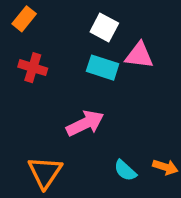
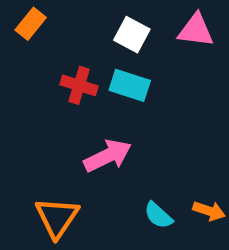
pink triangle: (139, 55) -> (196, 30), moved
red cross: (33, 68) -> (79, 85), moved

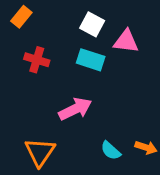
pink triangle: (196, 30) -> (126, 41), moved
red cross: (79, 85) -> (37, 60), moved

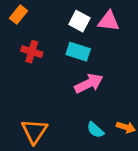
pink triangle: (126, 41) -> (109, 21), moved
pink arrow: (75, 109) -> (89, 83), moved

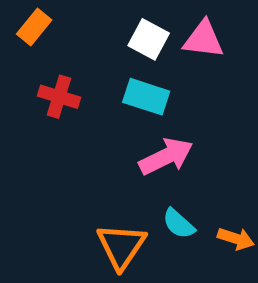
cyan semicircle: (95, 130) -> (179, 224), moved
orange triangle: (34, 131) -> (121, 246), moved

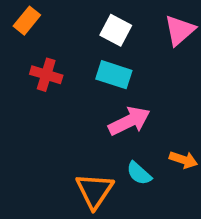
pink triangle: (203, 39) -> (180, 30), moved, turned -48
orange arrow: (236, 239) -> (183, 160), moved

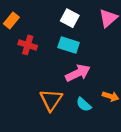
orange rectangle: (27, 21) -> (11, 20), moved
orange triangle: (95, 191) -> (51, 100), moved

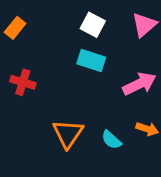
red cross: (28, 45) -> (23, 82), moved
pink arrow: (78, 73) -> (139, 84), moved

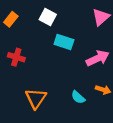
white square: (93, 25) -> (48, 17), moved
orange triangle: (68, 134) -> (36, 98), moved

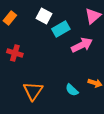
cyan rectangle: (64, 42) -> (61, 29), moved, turned -48
pink arrow: (98, 58) -> (82, 45), moved

